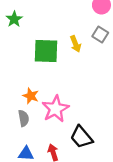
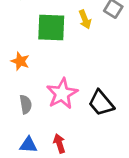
orange star: (31, 96) -> (20, 61), moved
black trapezoid: (81, 137) -> (101, 103), moved

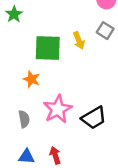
orange star: (20, 61) -> (31, 79), moved
black trapezoid: (101, 103) -> (94, 118), turned -80

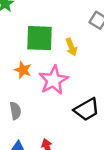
yellow arrow: (79, 40) -> (71, 47), moved
pink star: (58, 109) -> (54, 80), moved

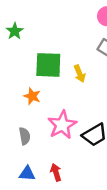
pink star: (54, 80) -> (62, 125), moved

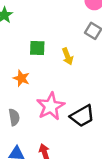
green square: (48, 65) -> (37, 48), size x0.6

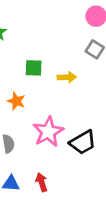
yellow arrow: (68, 56) -> (67, 77), turned -70

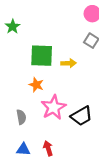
green square: (34, 68) -> (42, 56), size x1.6
orange star: (16, 101) -> (36, 85), moved

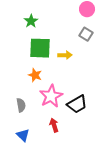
green star: (13, 27) -> (31, 21), moved
red arrow: (48, 148) -> (54, 125), moved
blue triangle: (23, 149) -> (23, 135), turned 40

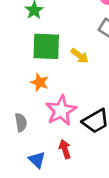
yellow arrow: (65, 55) -> (80, 56), turned 40
blue triangle: (23, 135) -> (37, 160), moved

